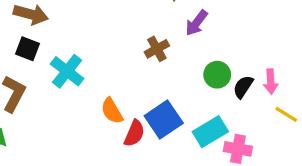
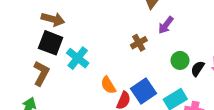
black square: (27, 49) -> (51, 43), size x1.5

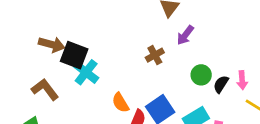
brown arrow: (53, 19) -> (52, 44), moved
black square: (51, 43) -> (74, 55), moved
brown L-shape: (41, 73) -> (45, 89), turned -65

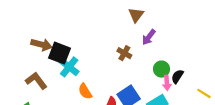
brown cross: (155, 55) -> (124, 53), turned -32
pink arrow: (242, 80) -> (167, 83), moved
orange semicircle: (120, 103) -> (85, 91), moved

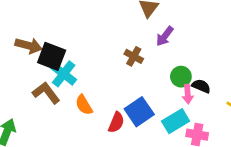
black semicircle: (177, 76) -> (201, 86), turned 80
brown L-shape: (36, 81) -> (46, 93), moved

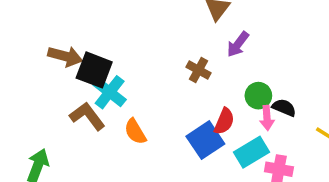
red semicircle: (116, 122) -> (224, 121), moved

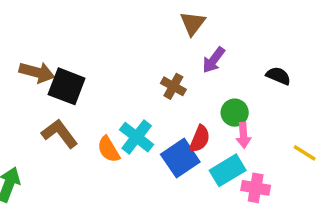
cyan cross: (110, 92) -> (137, 137), moved
black semicircle: (284, 108) -> (278, 76), moved

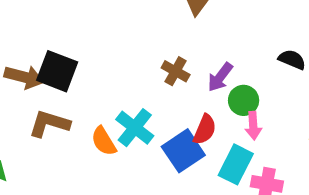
purple arrow: (214, 60) -> (220, 77), moved
brown arrow: (37, 72) -> (24, 77), moved
brown L-shape: (60, 134) -> (49, 124), turned -36
cyan rectangle: (228, 170) -> (236, 164), turned -32

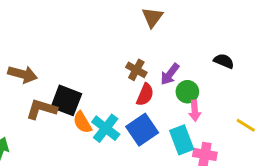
black square: (57, 71) -> (66, 100), moved
cyan cross: (135, 128) -> (106, 128), moved
red semicircle: (205, 129) -> (145, 95), moved
cyan rectangle: (236, 164) -> (182, 140), turned -48

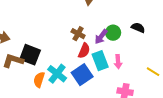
green circle: (187, 92) -> (113, 33), moved
orange semicircle: (82, 122) -> (39, 80), moved, turned 49
cyan rectangle: (182, 140) -> (100, 61), moved

